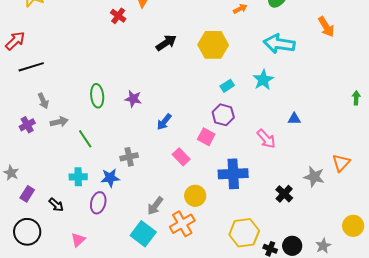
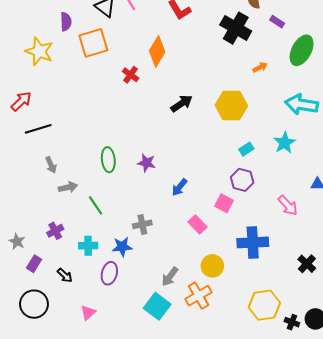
purple cross: (27, 125) -> (55, 231), moved

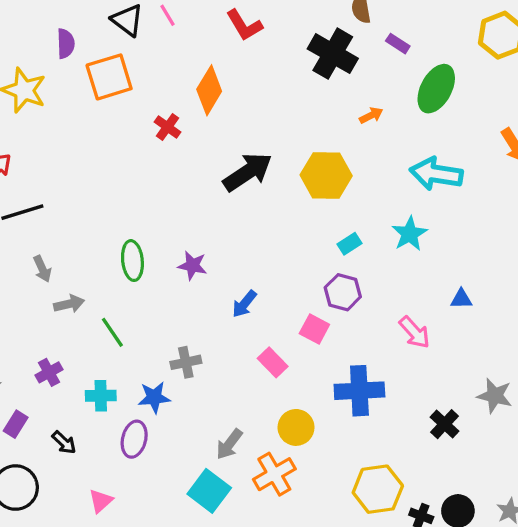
black arrow: (182, 103) -> (248, 172), size x1.4

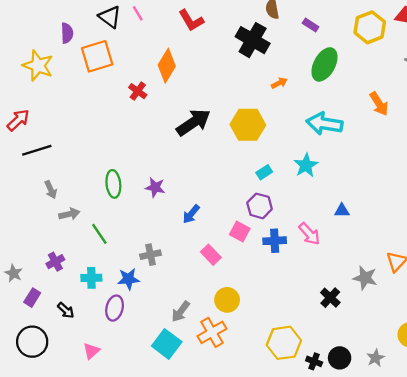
purple rectangle: (398, 44) -> (311, 25), moved
blue cross: (359, 391) -> (275, 241), moved, size x0.7

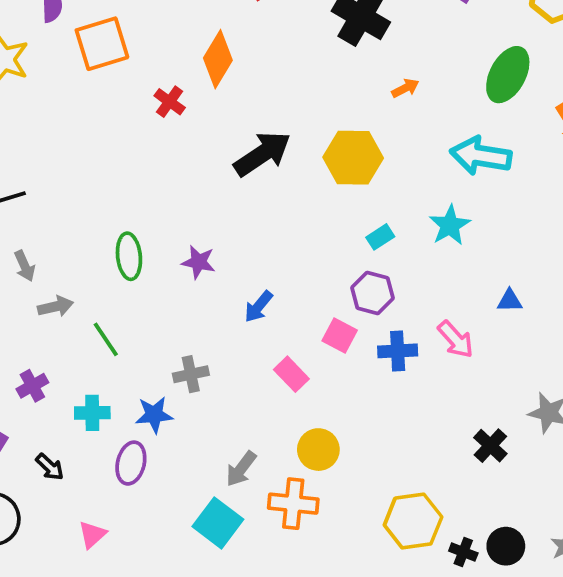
green ellipse: (324, 64) -> (508, 75), moved
orange cross: (212, 332) -> (293, 504), turned 36

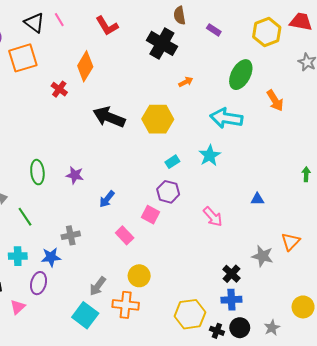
black arrow: (262, 154) -> (109, 117), turned -124
blue triangle: (510, 301) -> (257, 199), moved
blue cross: (398, 351) -> (231, 300), moved
pink triangle: (92, 535) -> (18, 307), moved

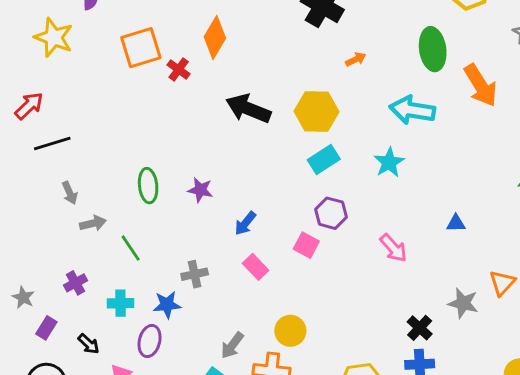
orange square: (23, 58) -> (141, 48), moved
green ellipse: (241, 75) -> (433, 49), turned -36
orange arrow: (275, 100) -> (481, 85), size x1.4
cyan rectangle: (172, 162) -> (324, 159), moved, size x1.5
pink rectangle: (125, 235) -> (256, 267), moved

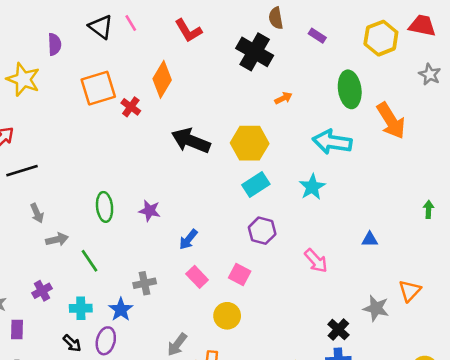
pink square: (306, 245) -> (240, 274), moved
blue star: (167, 305) -> (121, 310), turned -30
purple rectangle: (46, 328) -> (17, 330), turned -30
yellow circle: (290, 331) -> (227, 316), moved
black arrow: (89, 344) -> (72, 343), moved

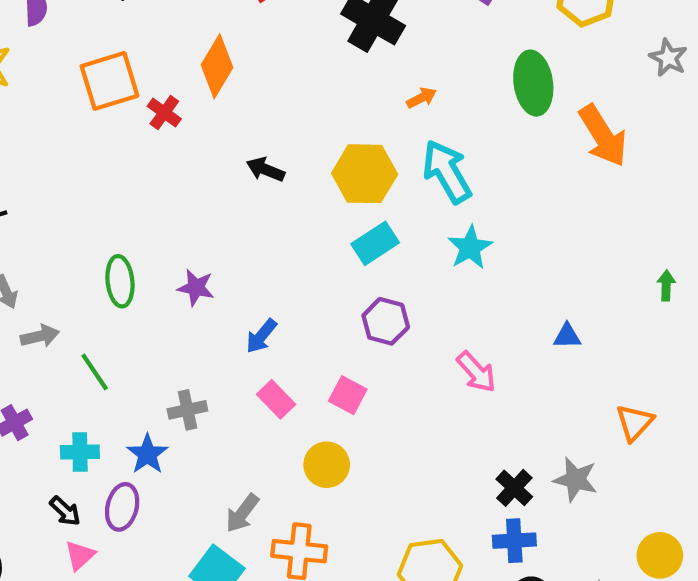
black arrow: (191, 141) -> (265, 169), size x0.6
cyan arrow: (332, 142) -> (447, 172), moved, turned 51
gray star: (376, 308) -> (575, 479), moved

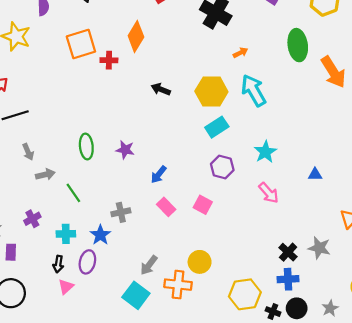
red cross: (164, 113) -> (109, 60), turned -35
cyan star: (470, 248) -> (265, 152), moved
yellow circle: (327, 465) -> (200, 262), moved
black arrow: (65, 511) -> (58, 264), turned 56

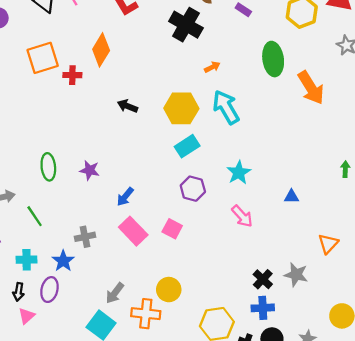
pink rectangle: (166, 207) -> (133, 231), size x1.4

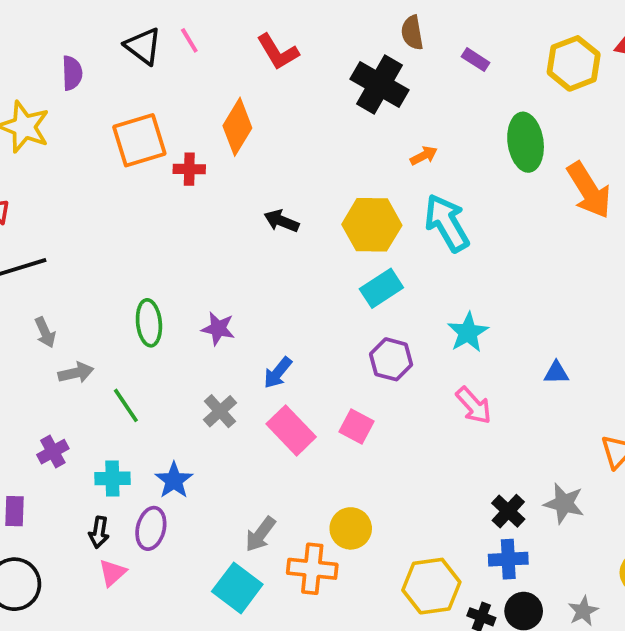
gray cross: (85, 237) -> (220, 411), moved, turned -30

